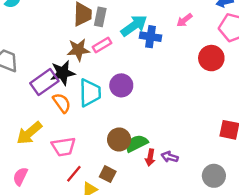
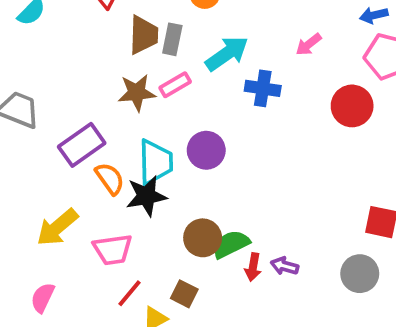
blue cross: (151, 37) -> (263, 88), moved
black star: (63, 73) -> (146, 196), moved
gray circle: (214, 176) -> (360, 274), moved

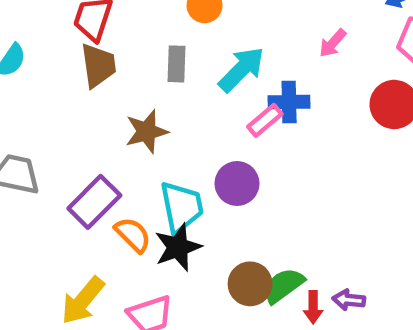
brown trapezoid: (144, 35) -> (98, 65), moved
pink rectangle: (175, 85) -> (265, 120), moved

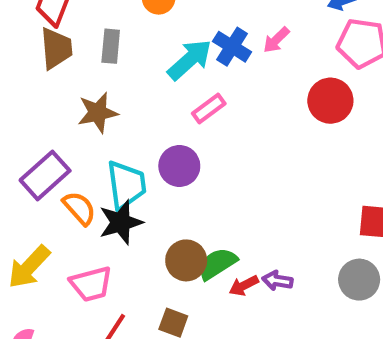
gray rectangle: (177, 64) -> (111, 46), moved
blue cross: (289, 102) -> (232, 47), moved, turned 30
red arrow: (313, 307) -> (244, 286), turned 60

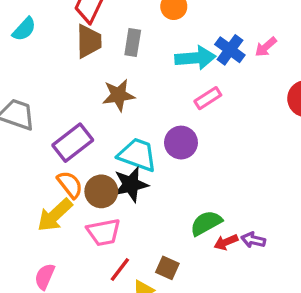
cyan arrow: (190, 60) -> (195, 58), turned 33
cyan trapezoid: (126, 185) -> (137, 155), turned -66
orange semicircle: (79, 208) -> (70, 185), moved
brown circle: (186, 260) -> (101, 191), moved

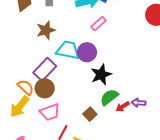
purple rectangle: (73, 143) -> (45, 69), moved
cyan trapezoid: (137, 155) -> (68, 50), moved
black star: (131, 184) -> (101, 75), moved
brown square: (167, 268) -> (90, 114), moved, turned 32

